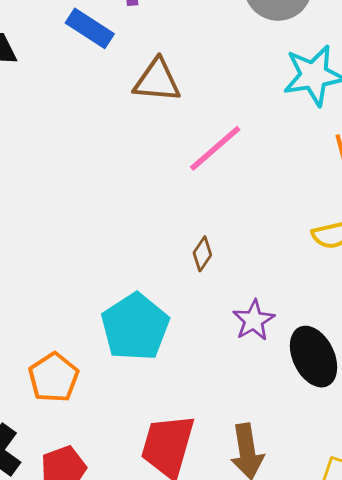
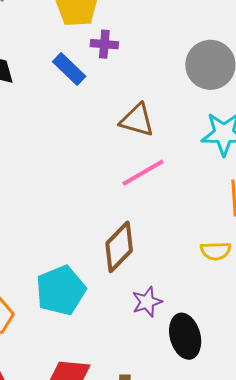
brown triangle: (157, 81) -> (137, 120), moved
brown diamond: (202, 254) -> (119, 247), size x2.0

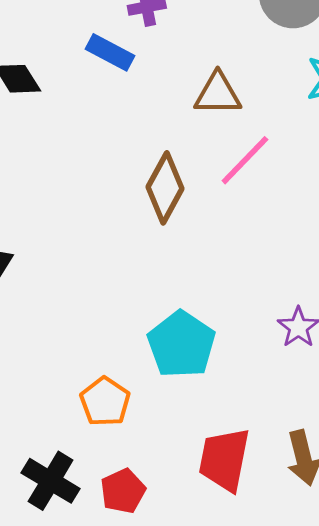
brown diamond: (119, 247) -> (165, 188), moved

